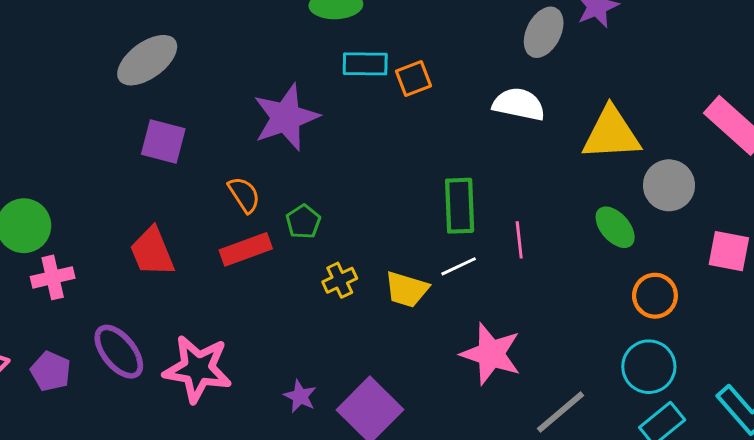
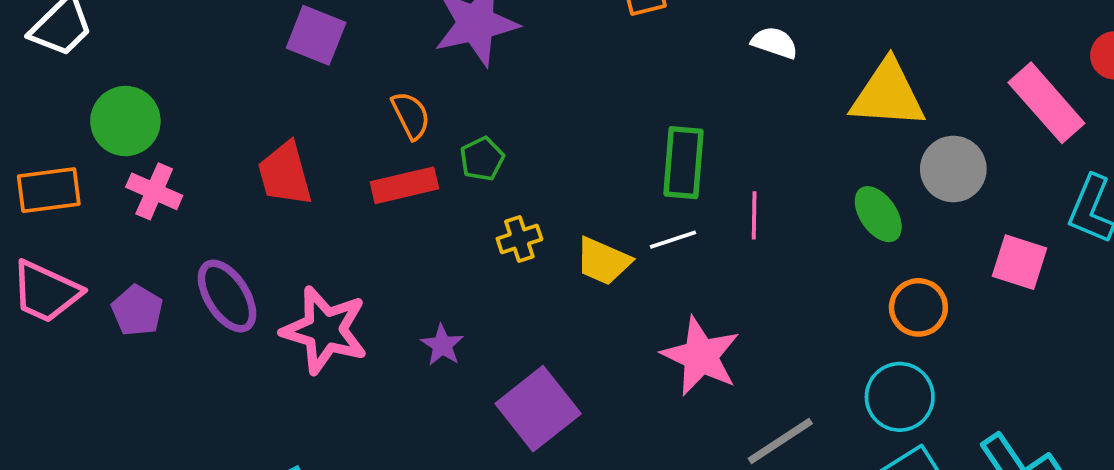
white semicircle: (519, 104) -> (775, 43), size x0.7
pink cross: (53, 277) -> (154, 191), turned 30
purple star: (300, 396) -> (442, 345), moved

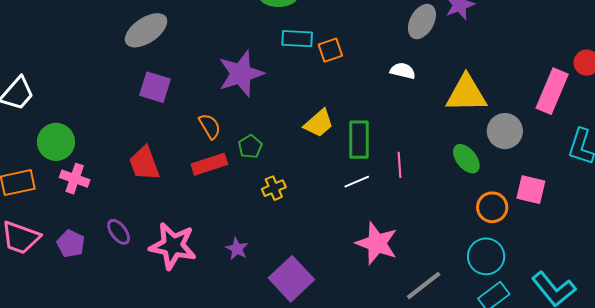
pink rectangle: (1046, 103) -> (552, 91), turned 69
yellow trapezoid: (603, 261) -> (319, 123), moved, turned -60
pink square: (1019, 262) -> (531, 190), moved
purple ellipse: (227, 296) -> (119, 232), size x0.7

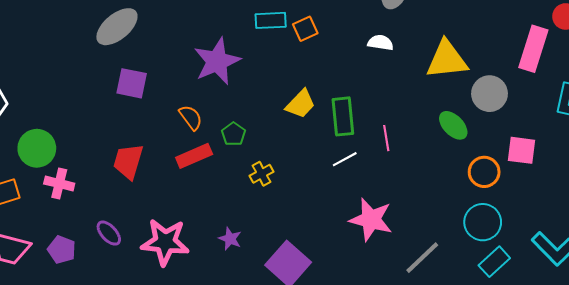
red trapezoid: (144, 163) -> (128, 161), turned 42

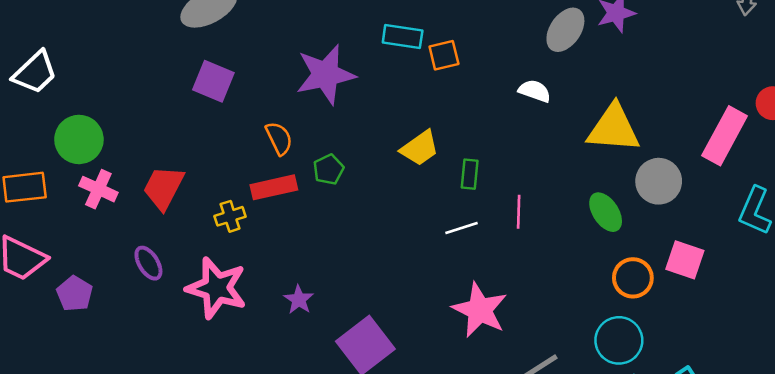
green rectangle: (343, 116) -> (470, 174), size x0.6
red trapezoid: (128, 161) -> (163, 188), moved
yellow cross: (262, 174) -> (230, 216), moved
purple pentagon: (62, 250) -> (75, 294), moved

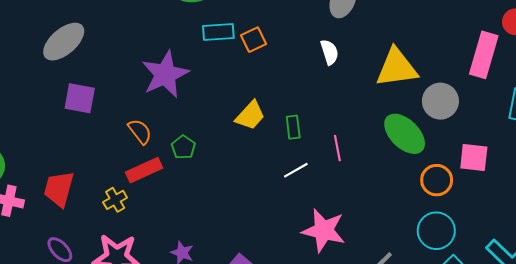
white semicircle: (535, 91) -> (329, 52), turned 65
green ellipse: (606, 212) -> (405, 134), size x1.4

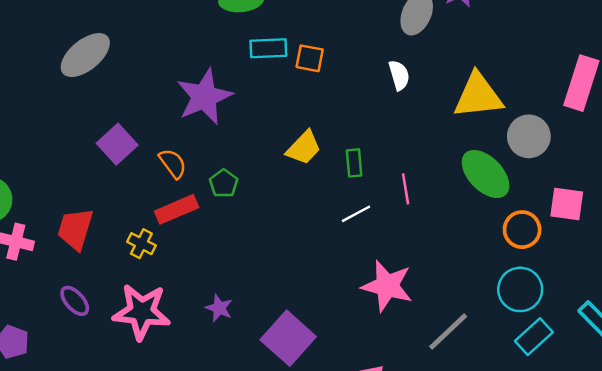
orange square: (253, 40) -> (310, 58), turned 35
purple square: (80, 98) -> (117, 144), moved, turned 36
yellow cross: (115, 200) -> (141, 244), turned -35

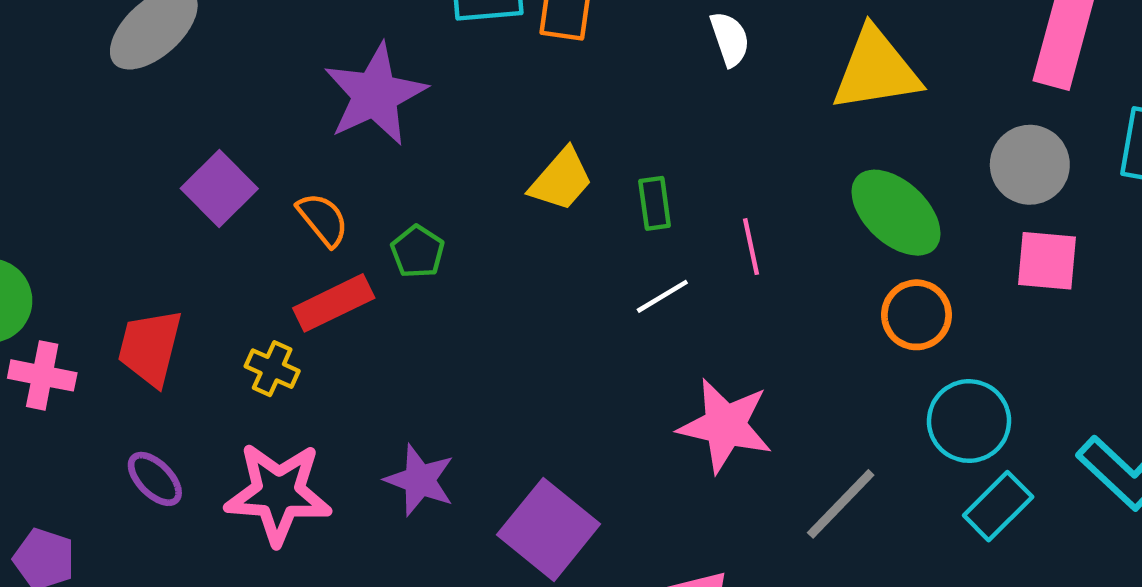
gray circle: (529, 136) -> (1030, 165), moved
orange circle: (522, 230) -> (916, 315), moved
purple star: (219, 308) -> (420, 480), size x1.4

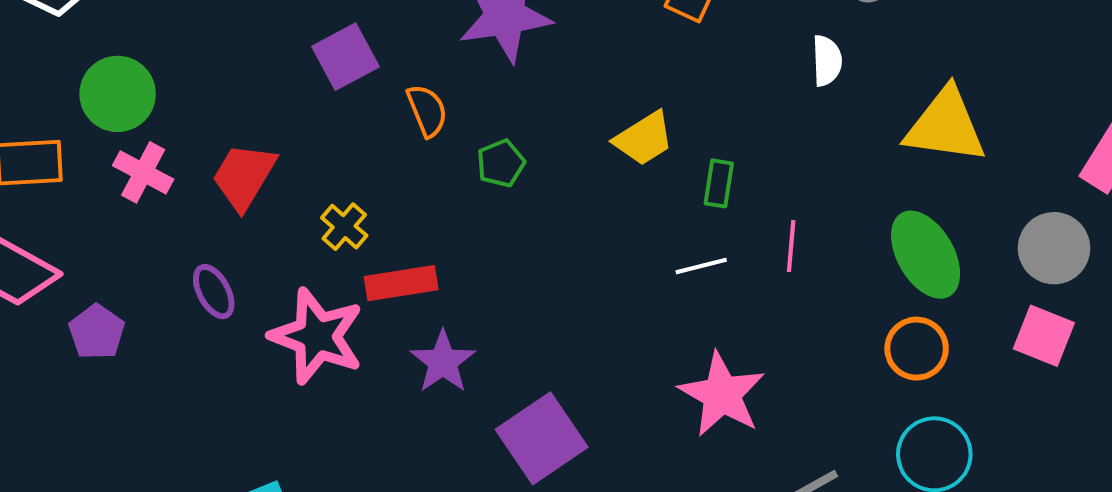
red rectangle: (334, 303) -> (401, 283), moved

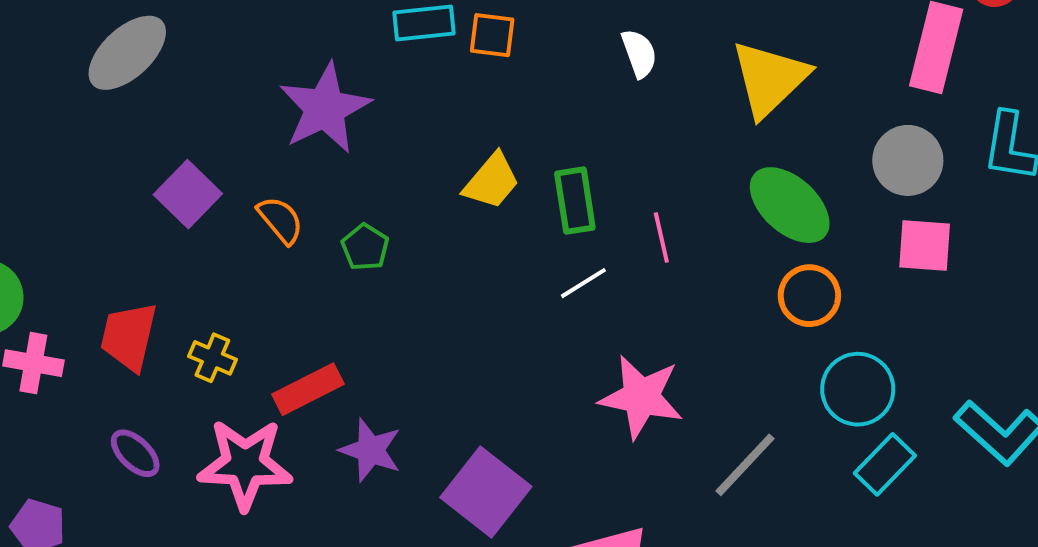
yellow triangle: (945, 126) -> (770, 79), turned -34
green rectangle: (719, 183) -> (575, 201), size x1.4
yellow cross: (344, 227) -> (212, 358), moved

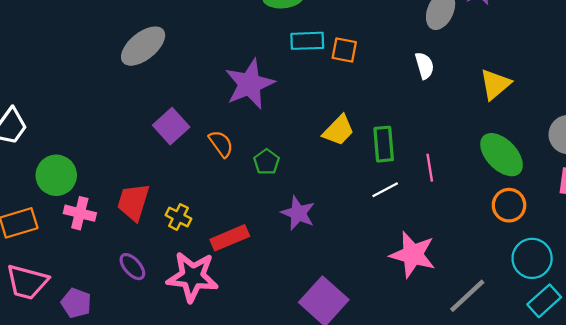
yellow triangle: (770, 79) -> (495, 84), size x0.7
purple star: (371, 450) -> (298, 213), moved

